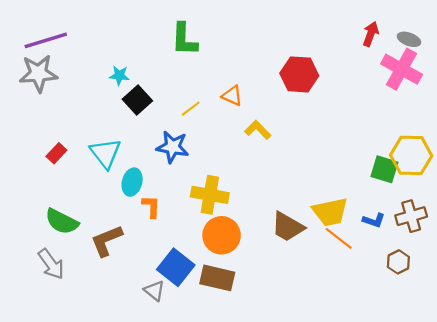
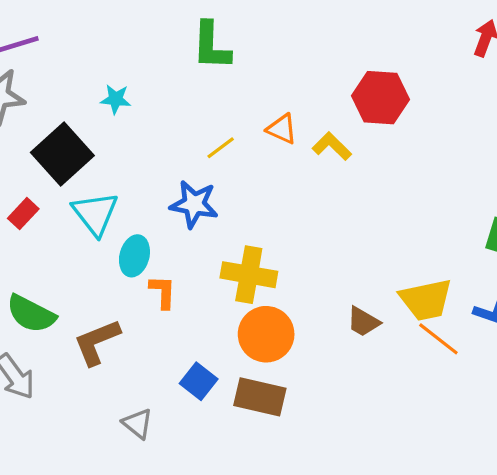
black square: (137, 100) -> (62, 154), moved, size x1.4
yellow L-shape: (258, 130) -> (332, 146), moved
brown trapezoid: (288, 227) -> (363, 322), size x0.7
blue square: (176, 267) -> (199, 381), size x0.7
gray triangle: (154, 291) -> (138, 424), moved

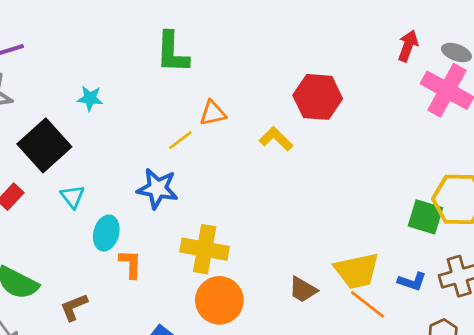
orange triangle: (282, 129) -> (213, 113), moved, turned -36
cyan triangle: (95, 214) -> (73, 197), size x0.6
brown L-shape: (97, 342) -> (74, 307), size x0.7

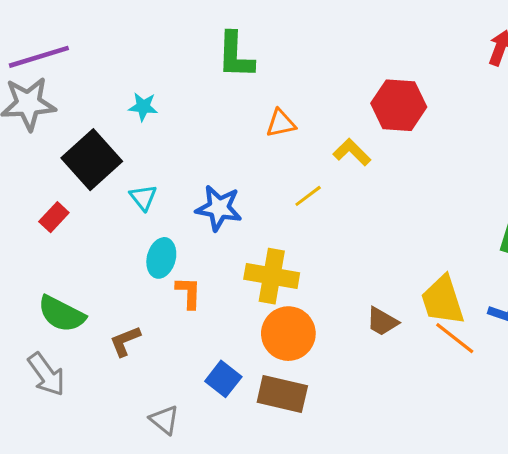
yellow line: (180, 140) -> (308, 196), moved
cyan triangle: (73, 197) -> (143, 197), moved
yellow trapezoid: (357, 271) -> (443, 300), turned 84

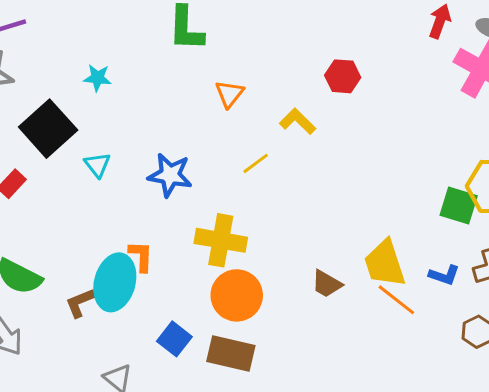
red hexagon: (399, 105) -> (343, 76), size x0.7
orange triangle: (281, 123) -> (229, 94), turned -40
cyan ellipse: (161, 258) -> (115, 282), moved, size x1.5

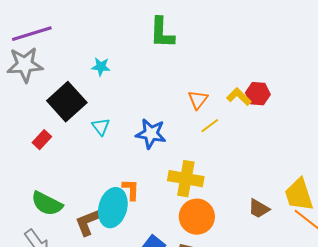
red hexagon: (343, 76) -> (258, 94), moved
orange triangle: (229, 94) -> (198, 100), moved
brown L-shape: (80, 303) -> (89, 222), size x1.4

